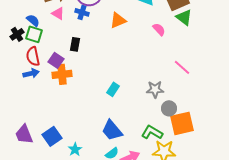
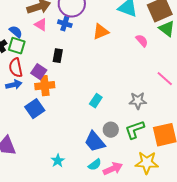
gray circle: (169, 108) -> (111, 130), moved
green L-shape: (152, 132) -> (135, 130), moved, turned -50
blue square: (52, 136) -> (35, 109), moved

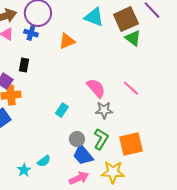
pink semicircle: (142, 41) -> (96, 88), moved, size x1.5
green L-shape: (135, 130) -> (101, 139), turned 140
blue trapezoid: (95, 142) -> (83, 155), moved
cyan semicircle: (95, 165) -> (44, 161), moved

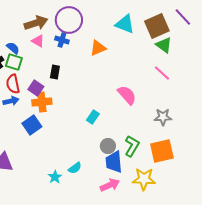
pink line: (131, 88) -> (162, 73), moved
gray star: (104, 110) -> (163, 117), moved
blue trapezoid: (83, 155) -> (114, 162), turned 35

